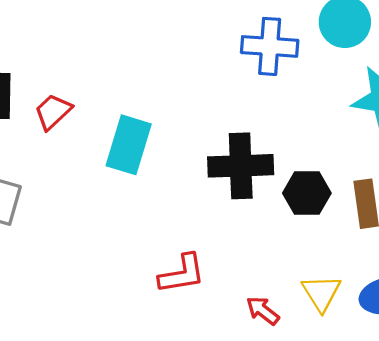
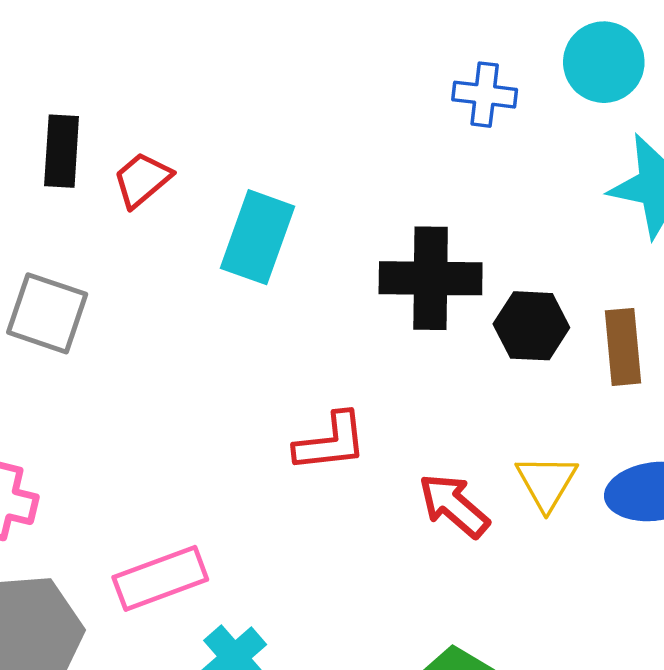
blue cross: (270, 46) -> (485, 95), size x0.7
red arrow: (263, 311) -> (454, 506), size x1.4

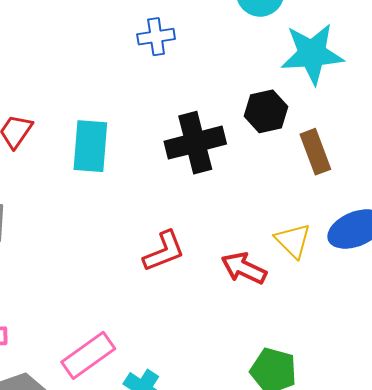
blue cross: (485, 95) -> (156, 37), moved
black hexagon: (531, 326) -> (266, 111), moved

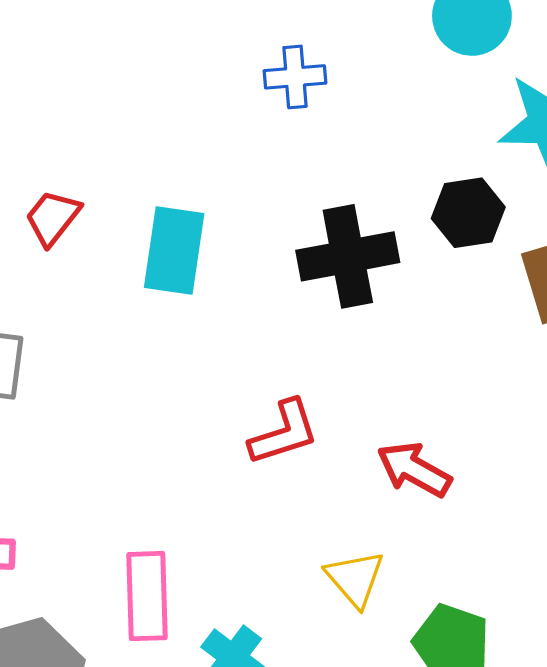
yellow triangle: (293, 241) -> (355, 579), moved
pink rectangle: (88, 355) -> (147, 596), turned -60

